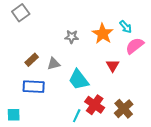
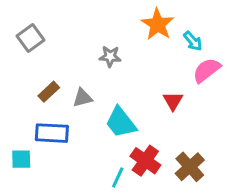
gray square: (21, 13) -> (30, 38), moved
orange star: (103, 34) -> (158, 24), moved
cyan square: (14, 115) -> (21, 159), moved

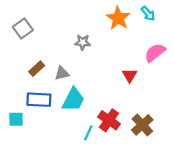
cyan arrow: (193, 41) -> (148, 14), moved
cyan trapezoid: (121, 122) -> (73, 100), moved, turned -115

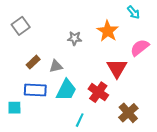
orange star: (118, 18) -> (108, 31), moved
red triangle: (130, 76) -> (117, 68), size x1.5
red cross: (109, 120) -> (98, 92), moved

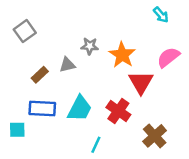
orange star: (108, 31) -> (122, 55), moved
gray triangle: (56, 66) -> (67, 65), moved

